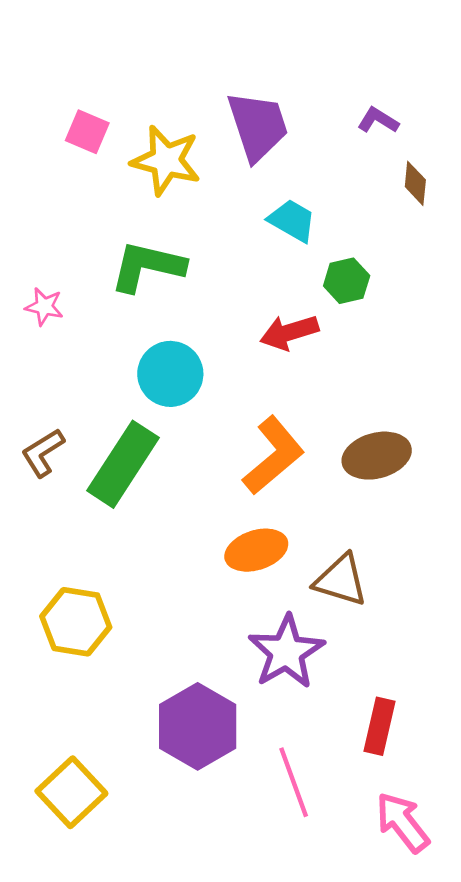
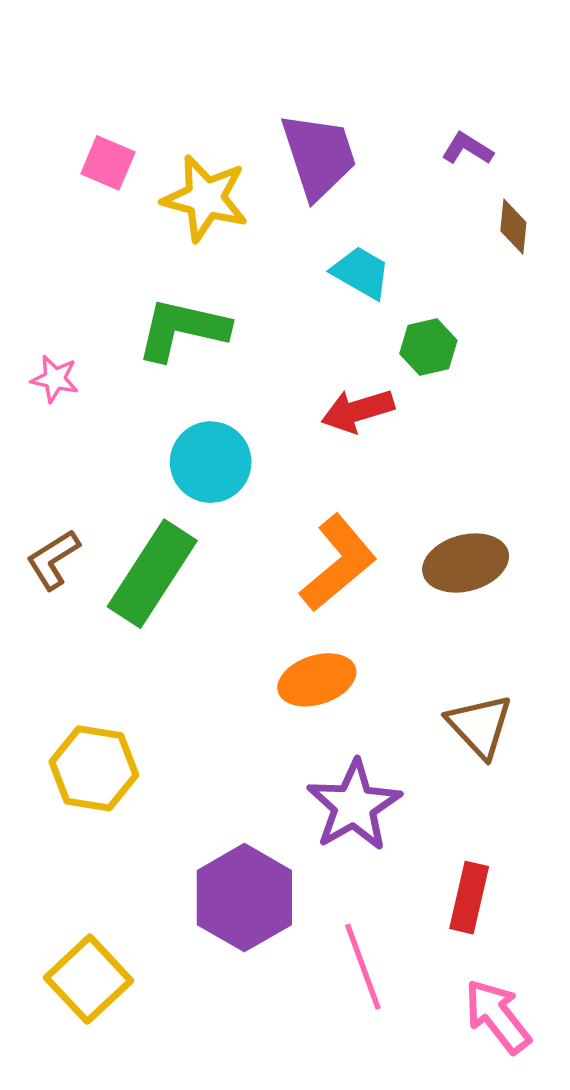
brown triangle: (341, 580) -> (480, 726), moved, turned 30

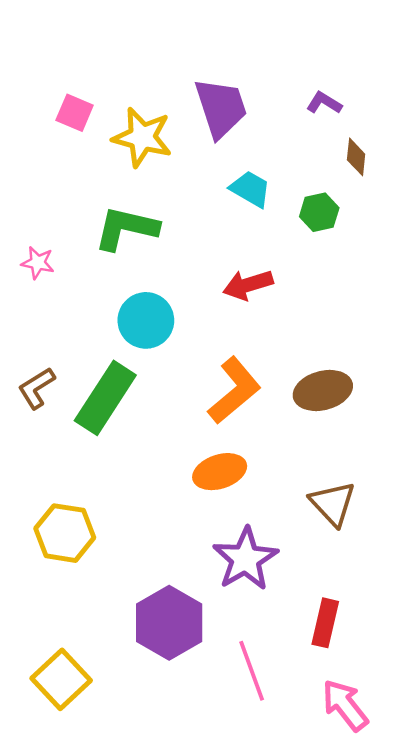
green hexagon: (428, 347) -> (319, 212), moved

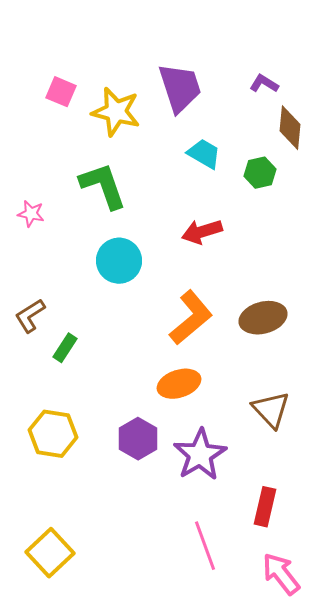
brown diamond: (356, 157) -> (290, 128), size x1.4
green L-shape: (126, 228) -> (103, 186), turned 58
green rectangle: (105, 398) -> (65, 348), moved, size x0.5
purple hexagon: (169, 623) -> (138, 439), moved, size x0.7

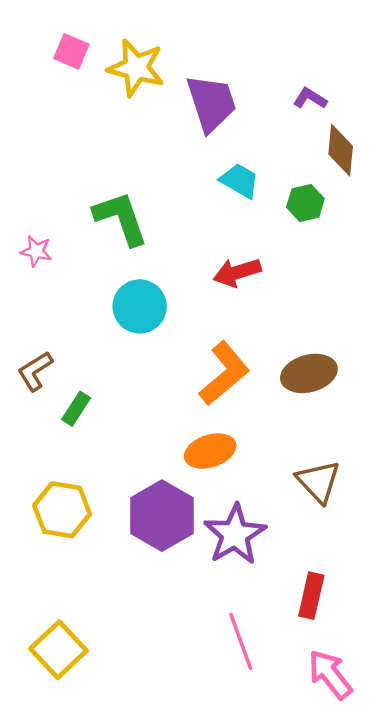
pink square: (61, 92) -> (71, 51), moved
yellow star: (116, 112) -> (136, 68), moved
purple hexagon: (138, 439) -> (162, 516), size x1.4

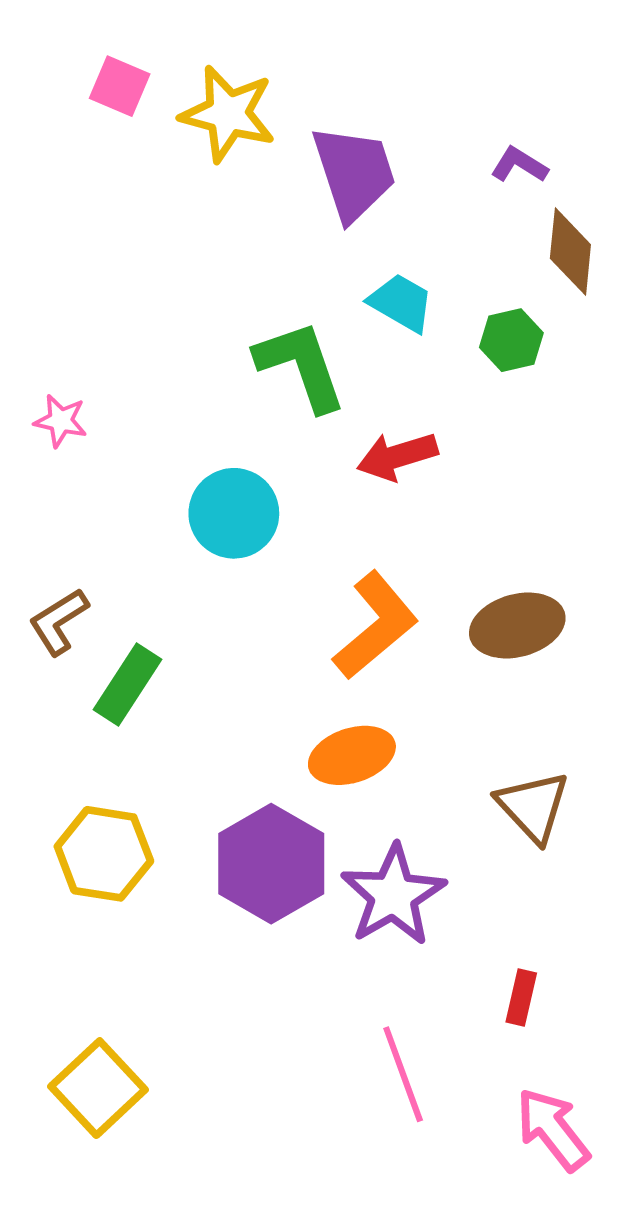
green L-shape: (121, 218) -> (301, 366), moved
green rectangle: (76, 409) -> (128, 685), size x1.4
red rectangle: (311, 596) -> (521, 998), size x0.7

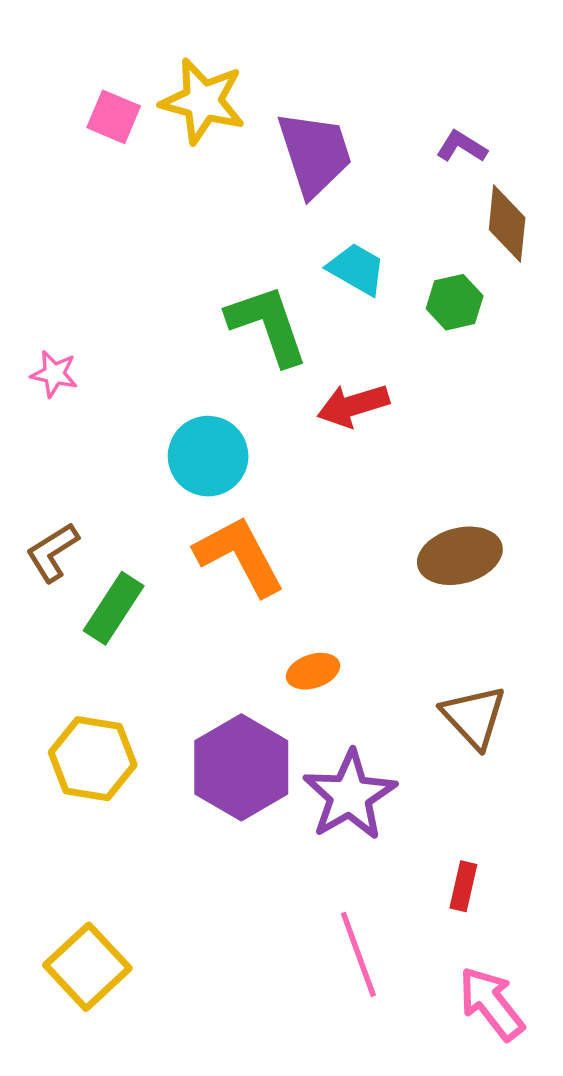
pink square: (120, 86) -> (114, 117), moved
orange L-shape: (376, 625) -> (240, 556), moved, turned -78
orange ellipse: (352, 755) -> (313, 671), size x0.7

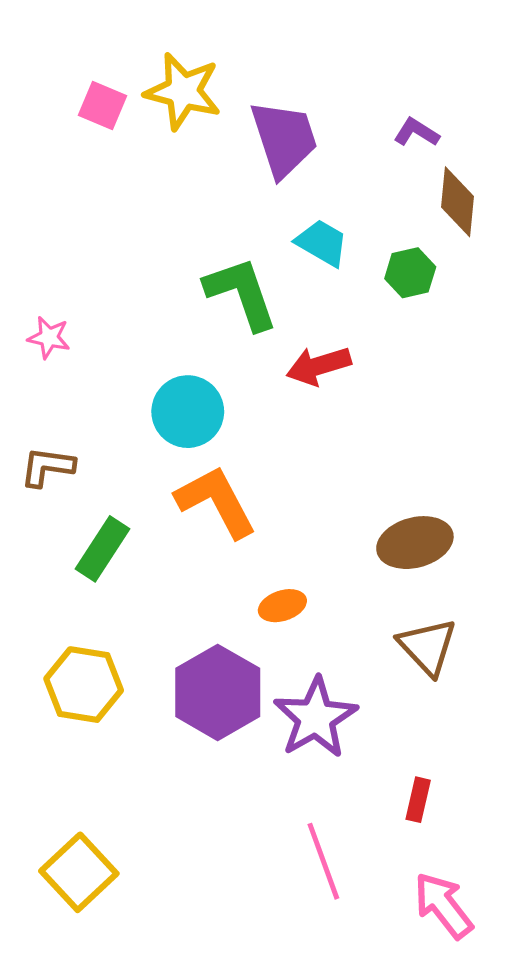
brown L-shape: (52, 552) -> (47, 467), moved, turned 40
brown ellipse: (460, 556) -> (415, 543), moved

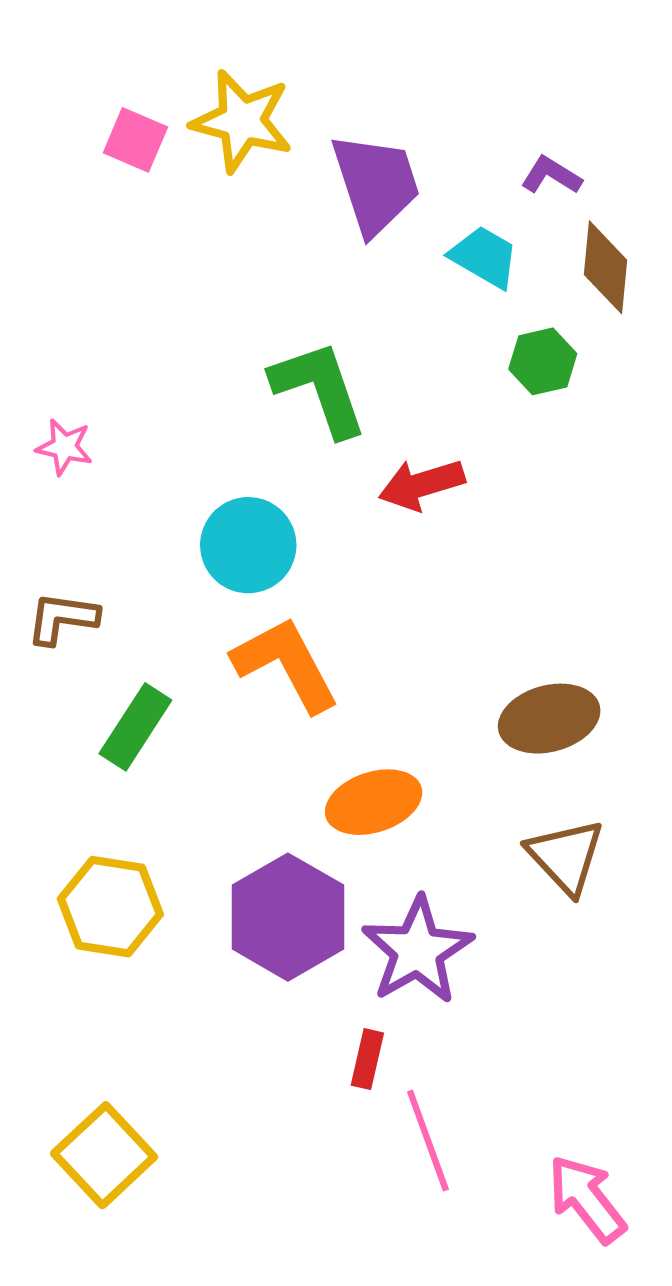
cyan trapezoid: (322, 243) -> (484, 257), moved
orange ellipse: (282, 606) -> (374, 802), size x1.5
red rectangle: (418, 800) -> (367, 1059), moved

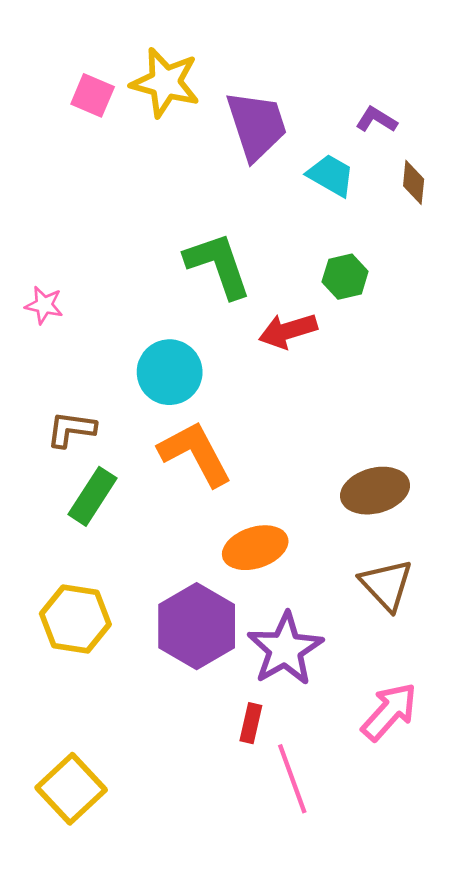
brown diamond: (606, 267) -> (414, 182), size x0.7
green hexagon: (543, 361) -> (345, 277), moved
brown L-shape: (62, 618) -> (71, 429), moved
pink arrow: (587, 1199) -> (389, 712), moved, turned 80

